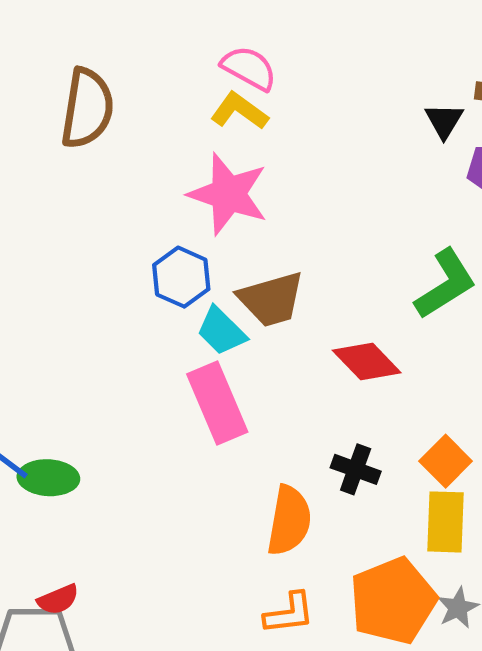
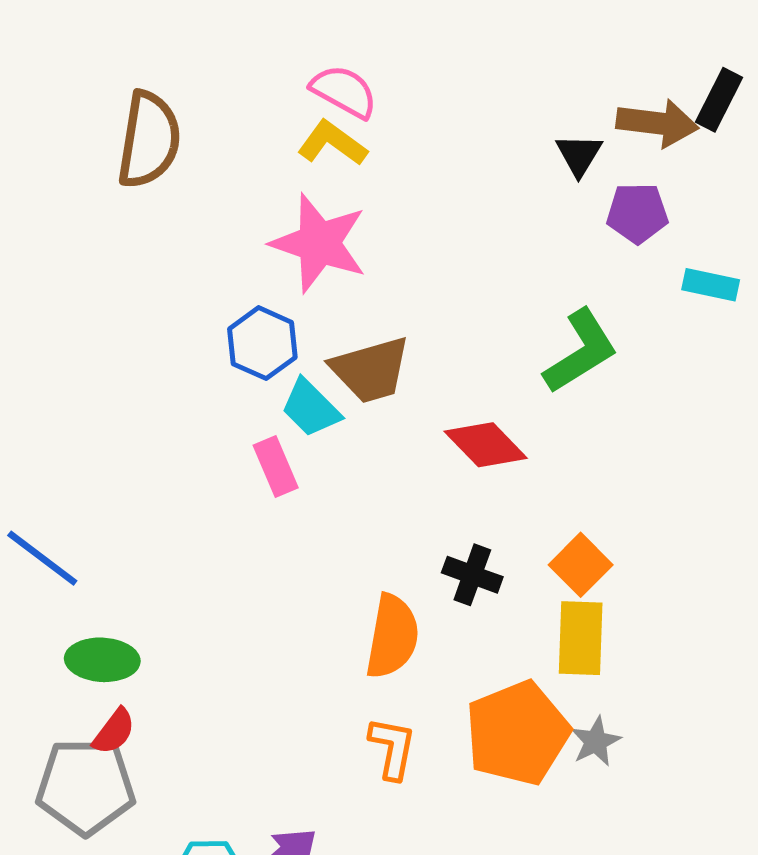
pink rectangle: (217, 403) -> (276, 466), moved, size x0.6
green ellipse: (48, 478) -> (102, 660), moved
red semicircle: (58, 599) -> (114, 731), turned -30
orange L-shape: (289, 613) -> (392, 748), turned -72

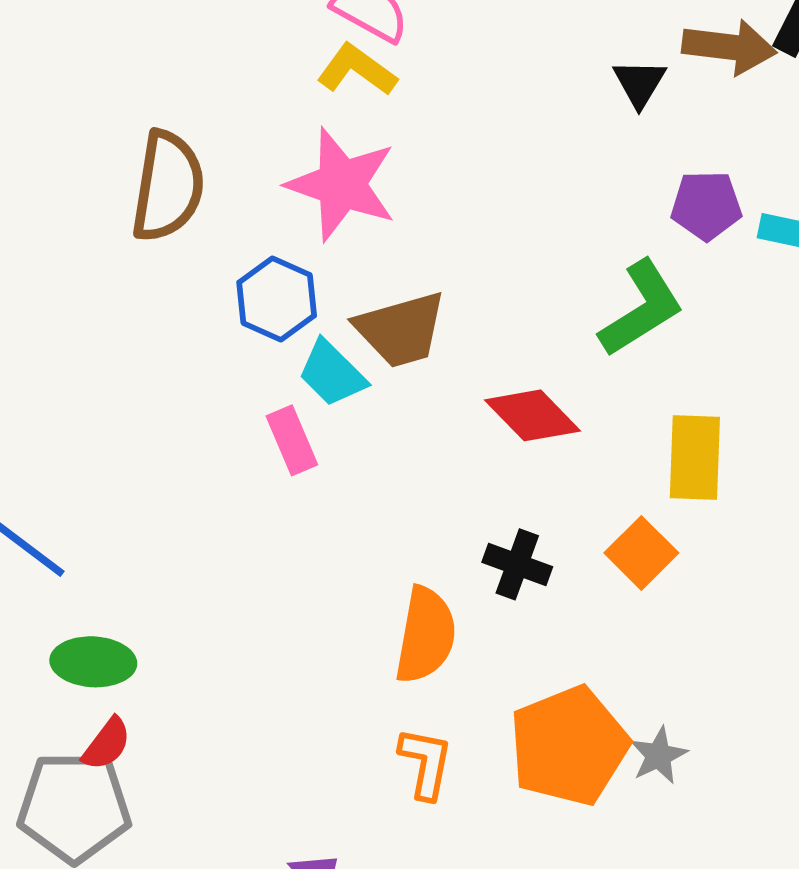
brown semicircle: (149, 140) -> (168, 186), moved
purple pentagon: (637, 213) -> (706, 205), moved
yellow rectangle: (581, 638) -> (695, 457), moved

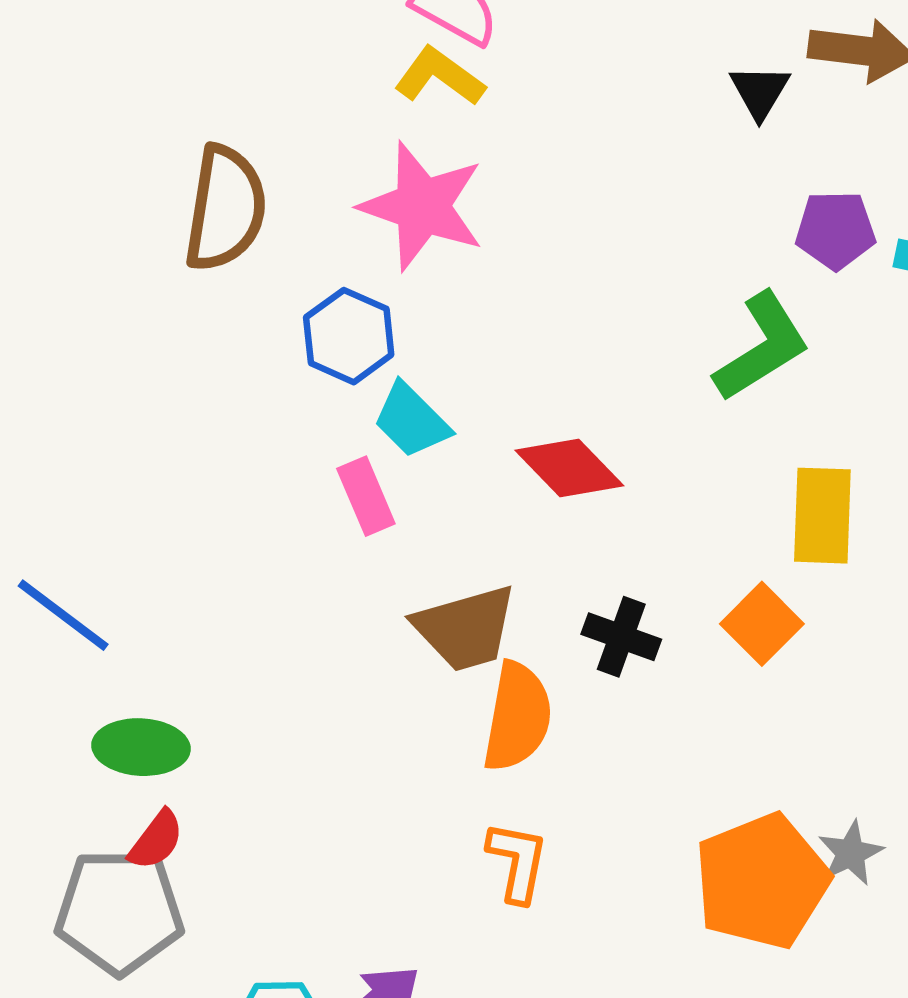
brown trapezoid: (401, 330) -> (465, 628), moved
red diamond: (533, 415) -> (569, 468), moved
orange pentagon: (569, 746) -> (762, 881), moved
gray star: (659, 755) -> (851, 853), moved

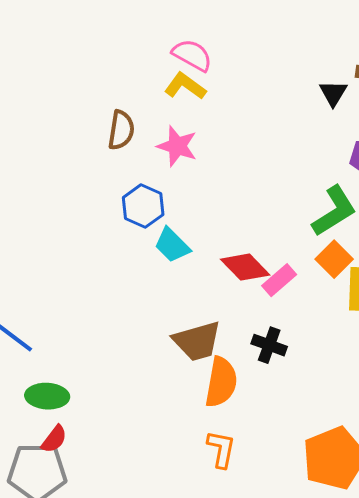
pink star: (422, 206) -> (177, 146), size x0.7
brown semicircle: (225, 208) -> (121, 130), moved, size x0.7
pink rectangle: (366, 496) -> (279, 280), moved, turned 72
orange square: (762, 624) -> (334, 259), moved

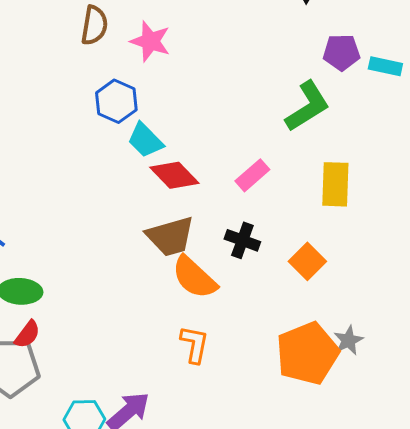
orange square: (334, 259) -> (307, 261), moved
red diamond: (245, 267) -> (174, 175), moved
orange semicircle: (221, 382) -> (194, 277), turned 123

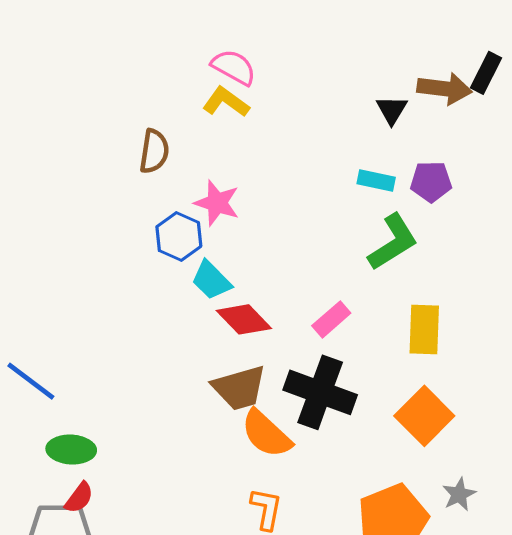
pink star: (150, 41) -> (217, 203), moved
cyan rectangle: (385, 66) -> (376, 180), moved
black cross: (242, 240) -> (320, 392), size x1.8
orange square: (307, 261) -> (424, 416), moved, size x1.4
gray star: (348, 340) -> (459, 494), moved

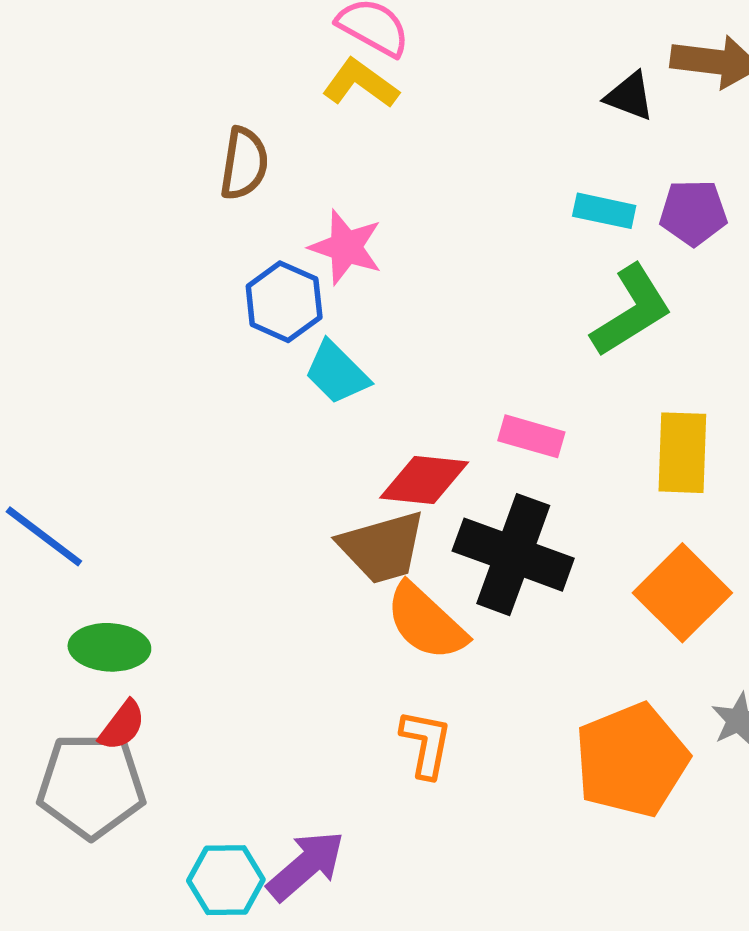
black triangle: (392, 110) -> (630, 96), turned -40
red diamond: (244, 319) -> (424, 480), moved, turned -40
pink rectangle: (331, 319) -> (531, 436), turned 57

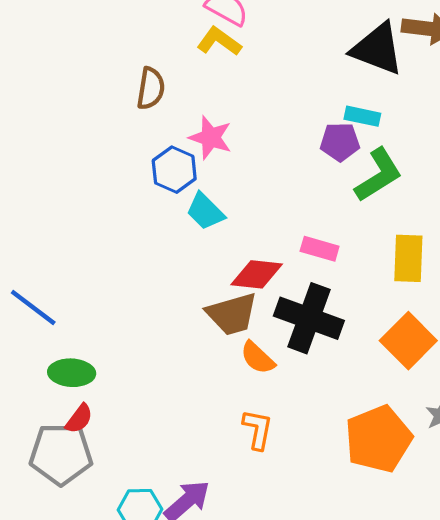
black triangle: (630, 96) -> (377, 49), size x1.8
purple pentagon: (693, 213) -> (340, 142), moved
orange semicircle: (426, 622) -> (258, 358), size x0.7

